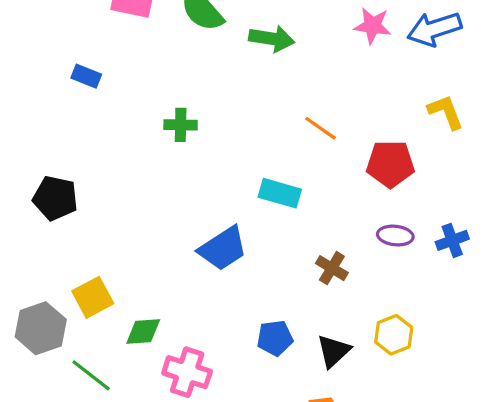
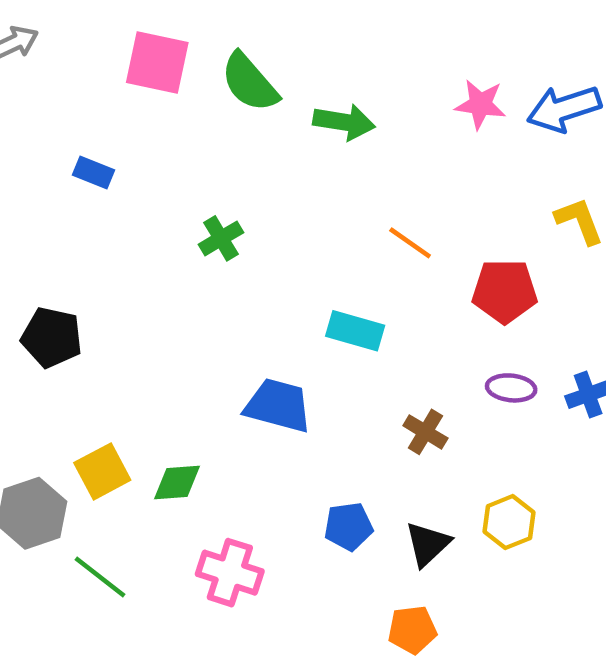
green cross: (181, 125) -> (221, 238), turned -32
blue trapezoid: (223, 249) -> (278, 406), turned -132
green diamond: (143, 331) -> (177, 482), moved

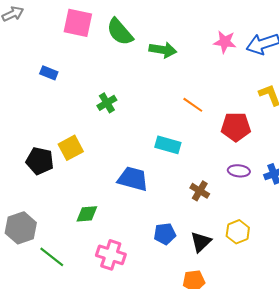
black pentagon: (52, 337) -> (40, 161), moved
yellow square: (102, 471) -> (71, 148), moved

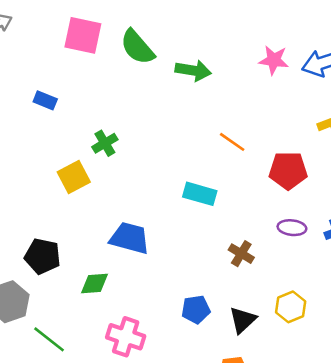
green cross: (107, 103) -> (105, 143), moved
yellow square: (71, 148) -> (74, 177), moved
black pentagon: (40, 161) -> (43, 256), moved
blue trapezoid: (133, 179) -> (130, 238), moved

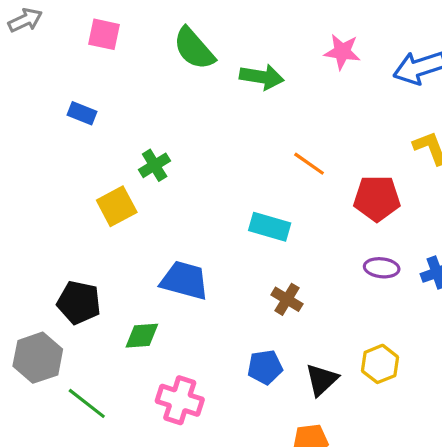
pink square: (83, 35) -> (104, 34), moved, size x0.7
pink star: (274, 60) -> (342, 52), moved
brown cross: (241, 254) -> (287, 299), moved

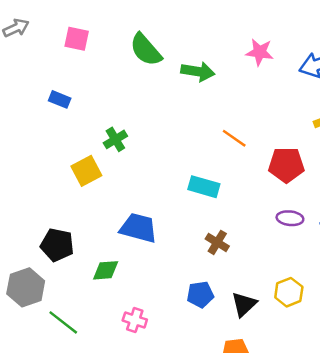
pink cross: (180, 400) -> (135, 320), size x0.7

